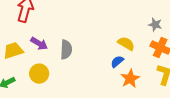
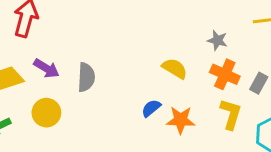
blue semicircle: (117, 62) -> (151, 108), moved
orange star: (130, 79) -> (181, 120), turned 30

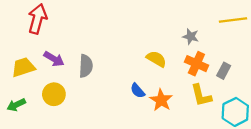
blue semicircle: (151, 108) -> (138, 91), turned -91
yellow L-shape: (231, 114) -> (201, 95), turned 150
orange star: (181, 120) -> (161, 100), turned 30

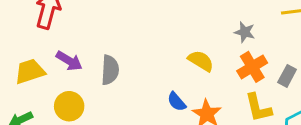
orange cross: (196, 64) -> (252, 67), turned 35

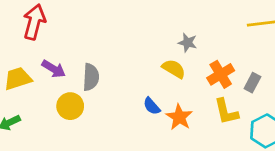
gray star: (245, 32) -> (188, 43), moved
yellow circle: (69, 106) -> (70, 106), moved

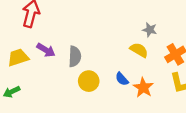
yellow circle: (70, 106) -> (89, 81), moved

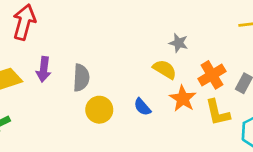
purple arrow: (46, 50) -> (44, 69), turned 66
orange star: (143, 88) -> (183, 99), moved

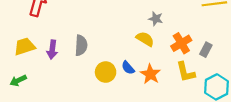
purple arrow: (44, 69) -> (52, 50), moved
orange star: (183, 99) -> (150, 74), moved
yellow circle: (99, 110) -> (106, 72), moved

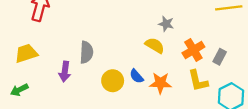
purple arrow: (52, 50) -> (65, 72), moved
orange star: (150, 74) -> (160, 83), turned -30

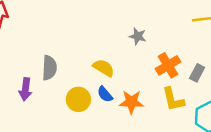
yellow semicircle: (155, 45) -> (104, 68), moved

